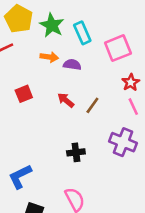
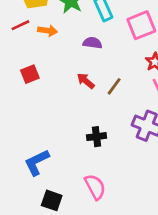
orange arrow: (49, 57) -> (48, 31), moved
red square: (24, 94) -> (30, 74), moved

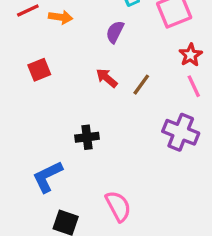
purple semicircle: (92, 43) -> (115, 32), turned -72
black cross: (97, 137) -> (87, 137), moved

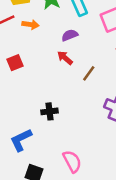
purple semicircle: (115, 32) -> (70, 35), turned 42
red arrow: (107, 78) -> (65, 58), moved

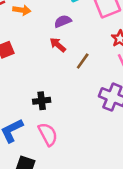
pink semicircle: (72, 161) -> (48, 134), moved

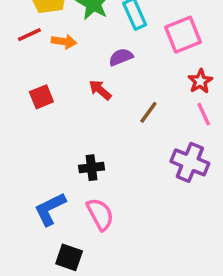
red arrow: (58, 45) -> (100, 90), moved

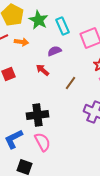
black cross: (91, 168) -> (37, 115), size x1.5

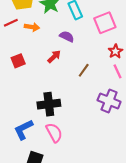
purple semicircle: (54, 51) -> (67, 36), turned 48
red arrow: (42, 70) -> (54, 57), turned 96

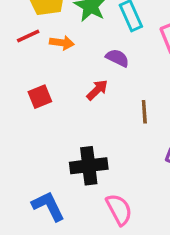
brown line: (84, 70) -> (144, 112), turned -40
blue L-shape: (23, 130) -> (48, 206), turned 90
pink semicircle: (54, 133) -> (119, 210), moved

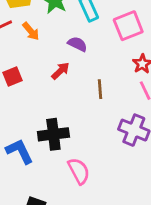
orange arrow: (62, 43) -> (31, 31), turned 42
blue L-shape: (48, 206) -> (20, 151), moved

